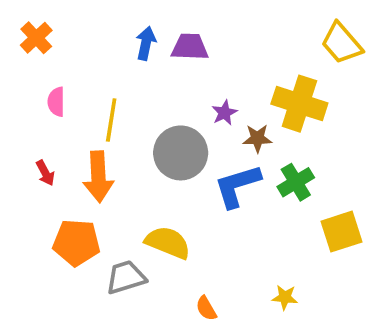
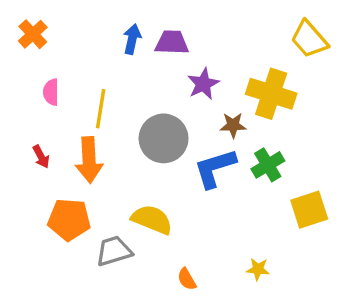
purple star: (224, 113) -> (203, 84), moved, size x1.4

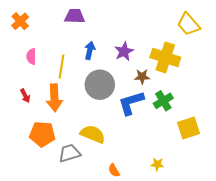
blue arrow: (132, 39) -> (90, 50), moved
purple trapezoid: (172, 42) -> (75, 16), moved

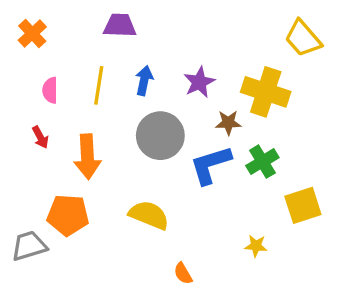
yellow line: (61, 67) -> (99, 85), moved
red arrow: (25, 96) -> (40, 137), moved
gray trapezoid: (70, 153) -> (29, 246), moved
yellow star: (157, 164) -> (256, 246), moved

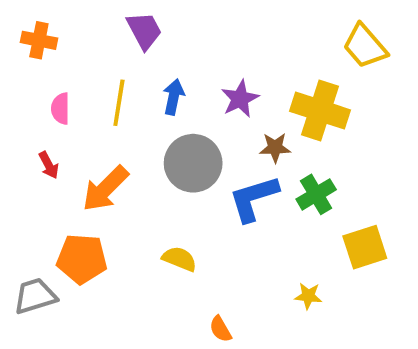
purple trapezoid: (120, 25) -> (144, 31), turned 60
orange cross: (32, 34) -> (39, 40), turned -36
orange arrow: (87, 157) -> (105, 189), turned 48
yellow semicircle: (149, 215) -> (179, 259), size x0.7

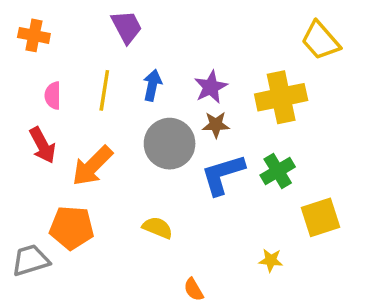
yellow cross: (320, 111) -> (281, 97), turned -30
brown star: (275, 148) -> (216, 125), moved
red arrow: (49, 165) -> (43, 145), size x1.5

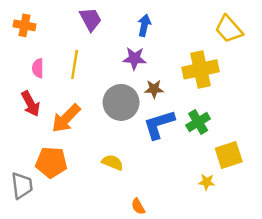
blue arrow: (152, 85) -> (144, 25), moved
purple star: (211, 87) -> (134, 58), moved, turned 30
gray trapezoid: (31, 260) -> (22, 186), turned 100
yellow star: (271, 260) -> (207, 182), moved

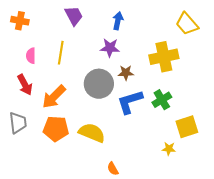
orange pentagon: (51, 162) -> (56, 129), moved
yellow semicircle: (112, 162) -> (92, 133), size x1.5
gray trapezoid: (22, 186) -> (18, 123), moved

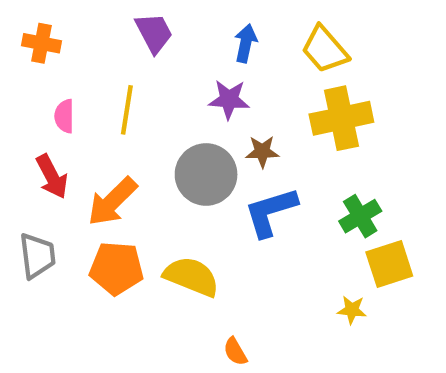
yellow trapezoid: (187, 24) -> (325, 49), moved
green cross: (162, 100) -> (360, 216), moved

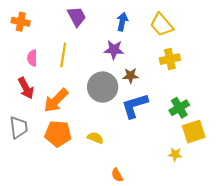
yellow cross: (341, 118) -> (170, 59), size x0.7
yellow semicircle: (191, 277) -> (95, 138), size x0.6

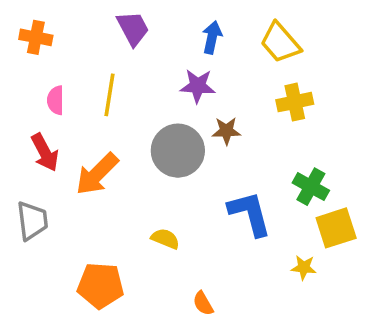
blue L-shape: (135, 106) -> (250, 214), moved, turned 92
green cross: (179, 108) -> (311, 187), turned -30
orange pentagon: (58, 134) -> (101, 285), moved

